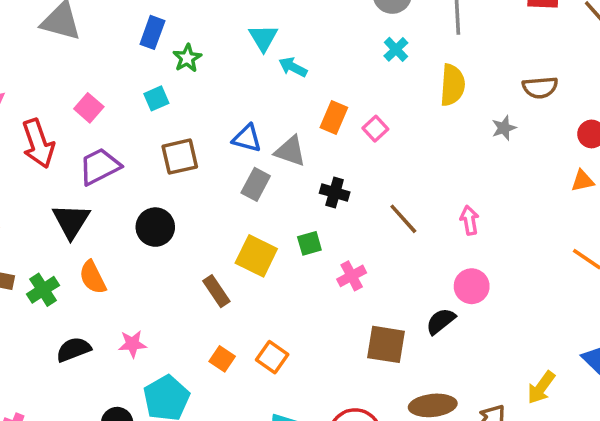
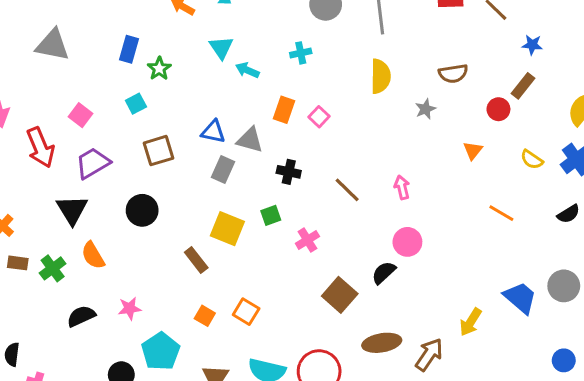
cyan cross: (396, 49) -> (301, 53), moved, turned 36
orange triangle: (582, 181) -> (473, 150), moved, turned -36
brown square: (386, 344) -> (340, 295), turned 36

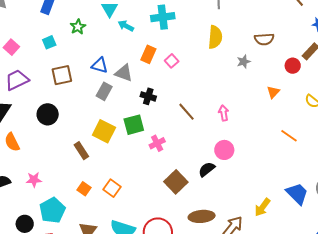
cyan cross: (301, 53) -> (163, 17), size x1.6
green star: (159, 69) -> (78, 27), moved
green square: (271, 215) -> (134, 125), size x1.5

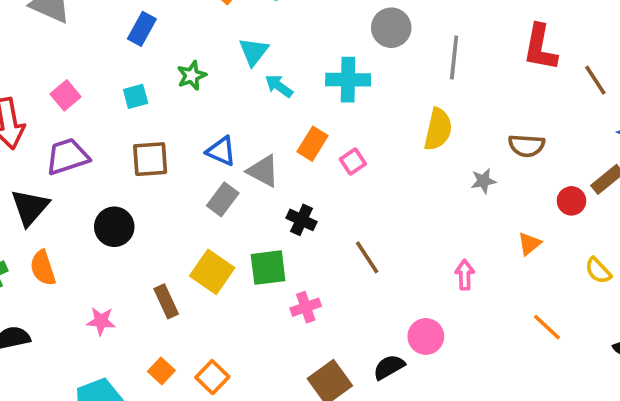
pink arrow: (224, 113) -> (465, 275), moved
pink star: (34, 180) -> (101, 321), moved

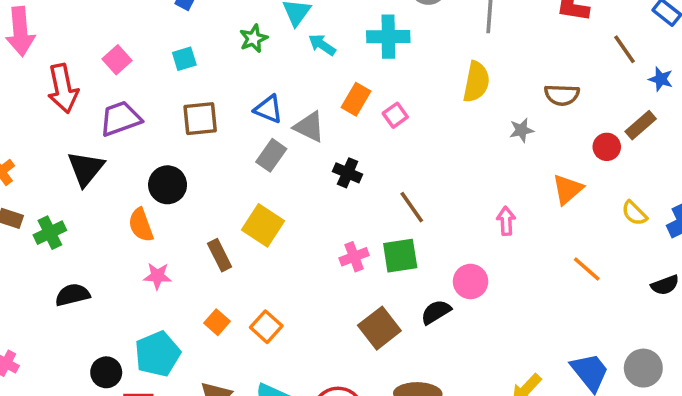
green star: (192, 76) -> (253, 39), moved
brown line: (595, 80) -> (624, 49), moved
orange triangle: (529, 244) -> (567, 189), size x1.4
orange semicircle: (43, 268) -> (141, 225), moved
green square: (268, 268) -> (400, 256), moved

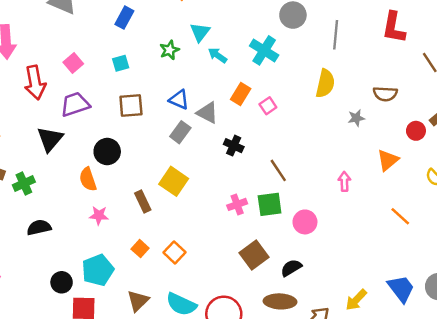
cyan cross: (388, 37) -> (264, 50), turned 32
pink circle: (471, 281) -> (305, 222), moved
black semicircle: (436, 312) -> (291, 268), moved

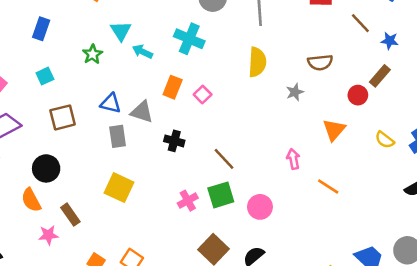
gray rectangle: (180, 132) -> (118, 136), turned -35
brown rectangle: (143, 202) -> (70, 215), moved
orange line: (400, 216) -> (328, 187), moved

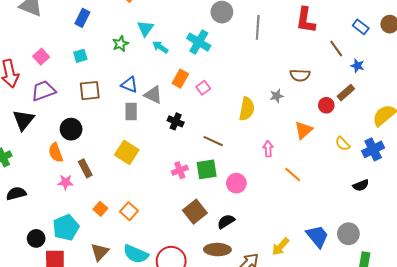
yellow semicircle: (257, 62) -> (247, 109), moved
brown line: (224, 159) -> (213, 141), turned -30

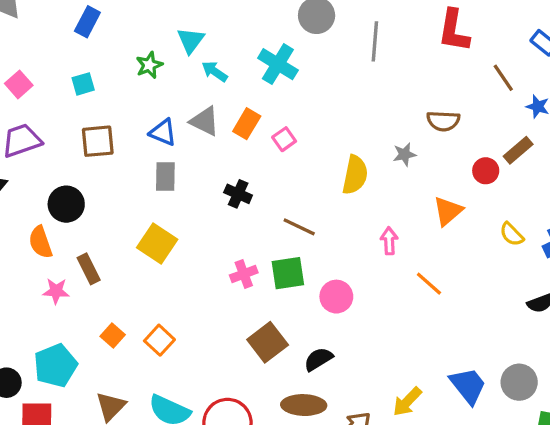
gray triangle: (153, 95) -> (205, 121), moved

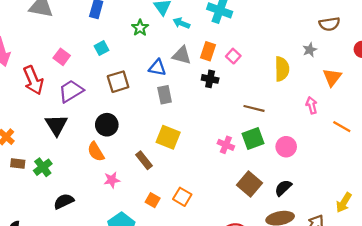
black cross: (238, 194) -> (210, 79), moved
orange triangle: (448, 211) -> (332, 77), moved
brown rectangle: (89, 269) -> (144, 160), moved
pink cross: (244, 274) -> (226, 145), turned -35

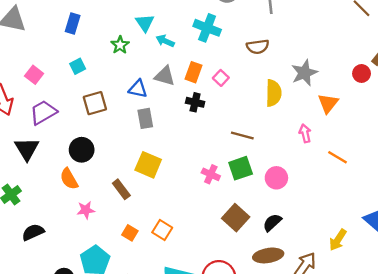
brown semicircle: (329, 24) -> (258, 47), moved
gray star: (310, 50) -> (304, 73), size x1.6

